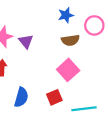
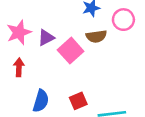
purple triangle: (26, 41) -> (46, 38), turned 42
pink square: (68, 70) -> (71, 51), moved

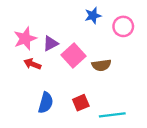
brown semicircle: (96, 36) -> (101, 65), moved
red arrow: (19, 67) -> (32, 64), moved, turned -70

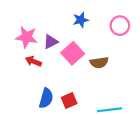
blue star: (93, 16) -> (81, 20), moved
pink star: (25, 39) -> (27, 37), turned 30
red square: (81, 103) -> (69, 101), moved

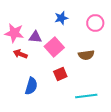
purple triangle: (51, 42) -> (35, 37), turned 32
brown semicircle: (99, 63) -> (86, 55), moved
red square: (69, 101) -> (60, 74), moved

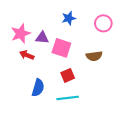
pink star: (14, 33) -> (21, 34), turned -30
pink square: (54, 47) -> (61, 48), turned -30
cyan line: (86, 96) -> (68, 98), moved

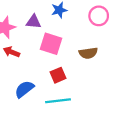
purple triangle: (42, 38) -> (34, 22), moved
blue semicircle: (38, 88) -> (24, 89), turned -144

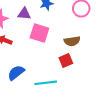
red square: (58, 75) -> (66, 60), moved

